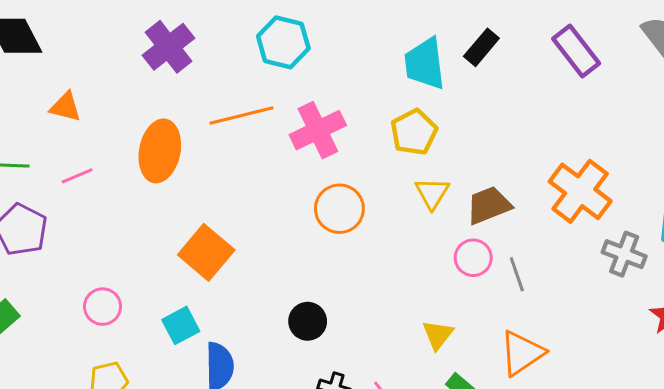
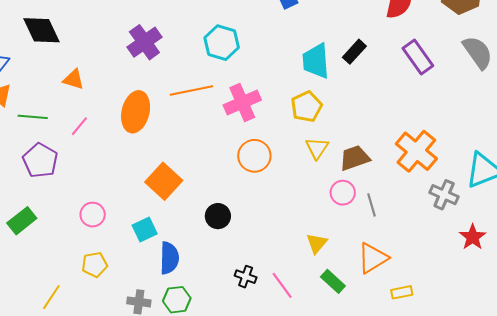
pink line: (77, 176) -> (79, 126), turned -30
black circle: (308, 321) -> (218, 216), moved

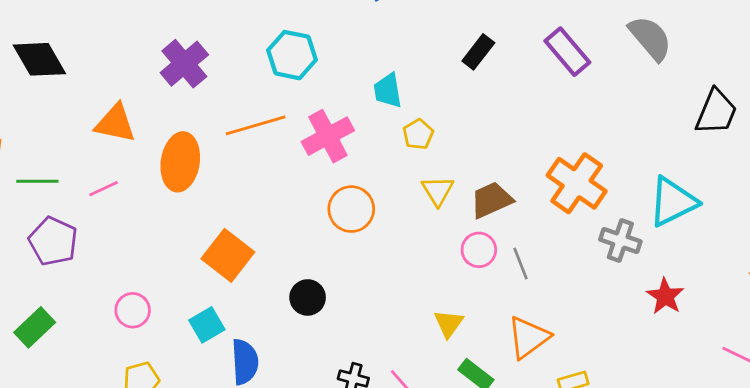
cyan trapezoid: (316, 61) -> (388, 91), moved, size x0.7
orange triangle: (74, 79) -> (115, 123), moved, size x1.4
yellow pentagon: (307, 107) -> (418, 134), size x0.7
pink line: (79, 126) -> (104, 189), turned 30

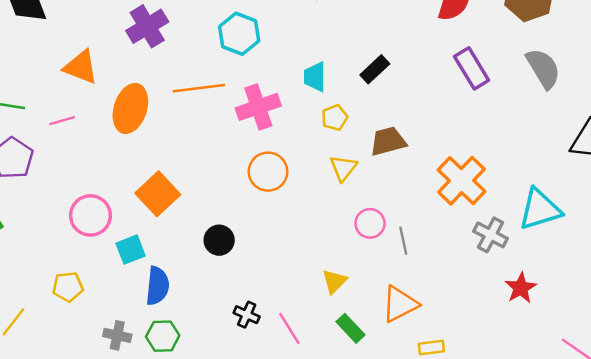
black rectangle: (478, 52) -> (375, 69), moved
brown trapezoid: (491, 200) -> (388, 141), moved
pink circle: (133, 310) -> (90, 215), moved, size x1.4

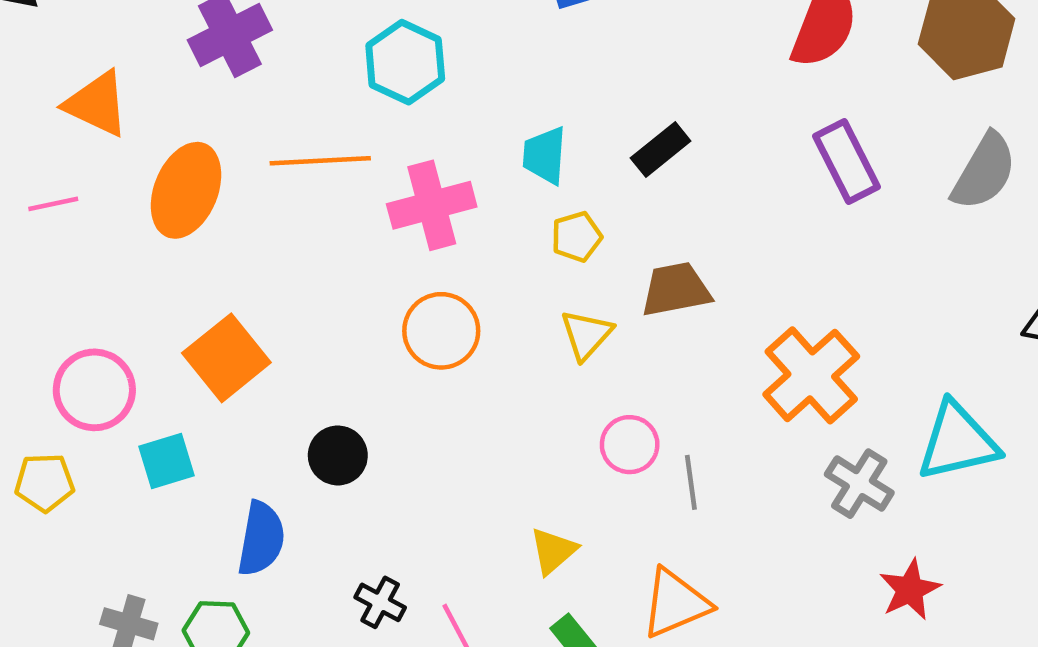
gray semicircle: (543, 68) -> (984, 172), turned 57
blue semicircle: (157, 286) -> (261, 539), moved
yellow pentagon: (68, 287) -> (45, 482), moved

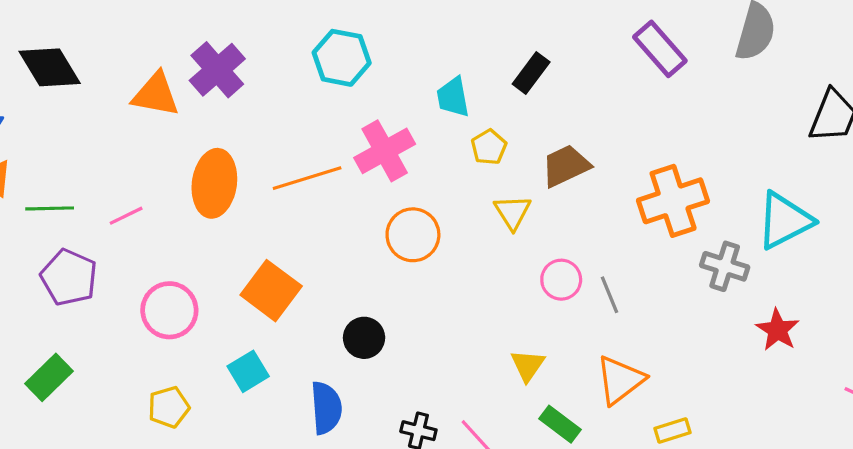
orange triangle: (97, 104) -> (156, 94), moved
orange line: (320, 161) -> (307, 178), moved
orange cross: (811, 375) -> (673, 201), turned 38
pink circle: (94, 390) -> (169, 310), moved

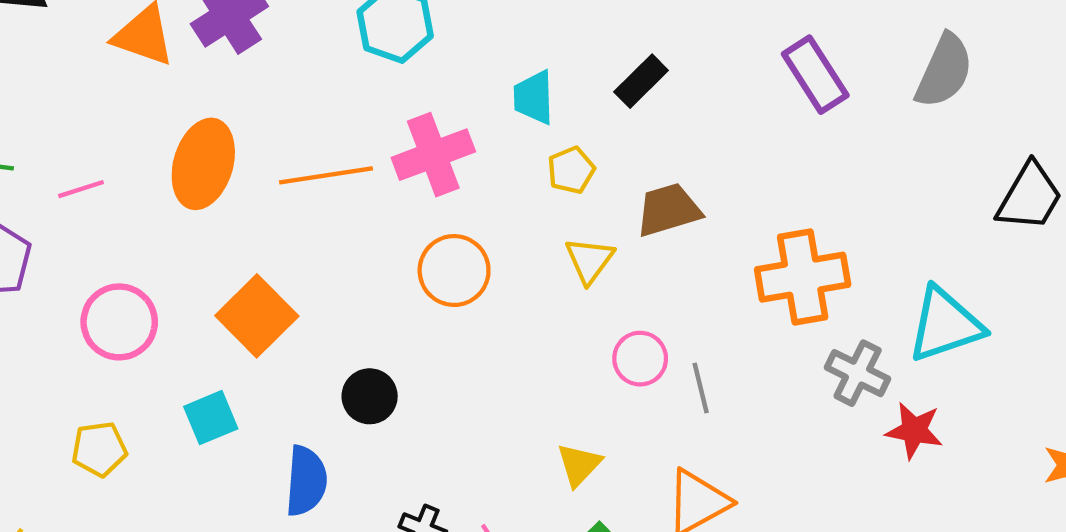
red star: (778, 330) -> (914, 431), moved, turned -30

